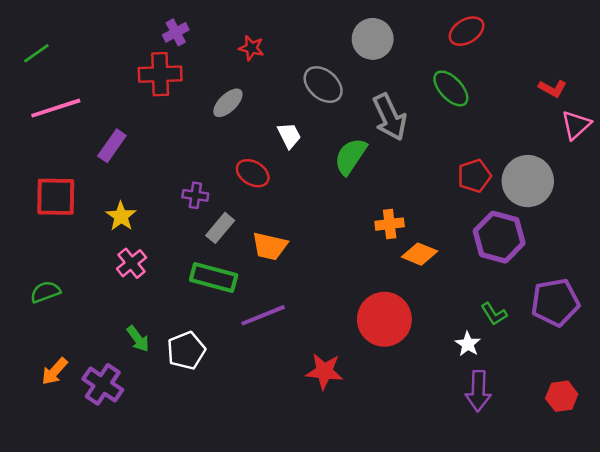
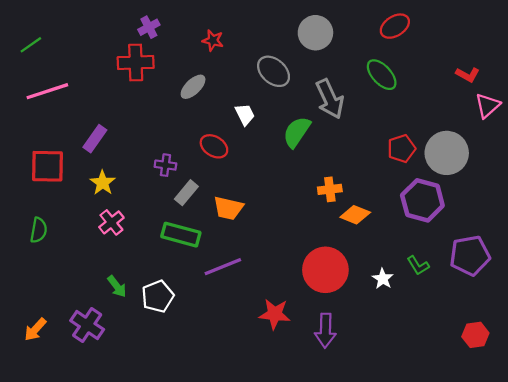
purple rectangle: (112, 146) -> (95, 139), moved
green semicircle: (45, 292) -> (39, 230), moved, turned 120
white star: (468, 344) -> (383, 279), moved
orange arrow: (55, 371) -> (35, 329), moved
purple arrow: (478, 391) -> (325, 331), moved

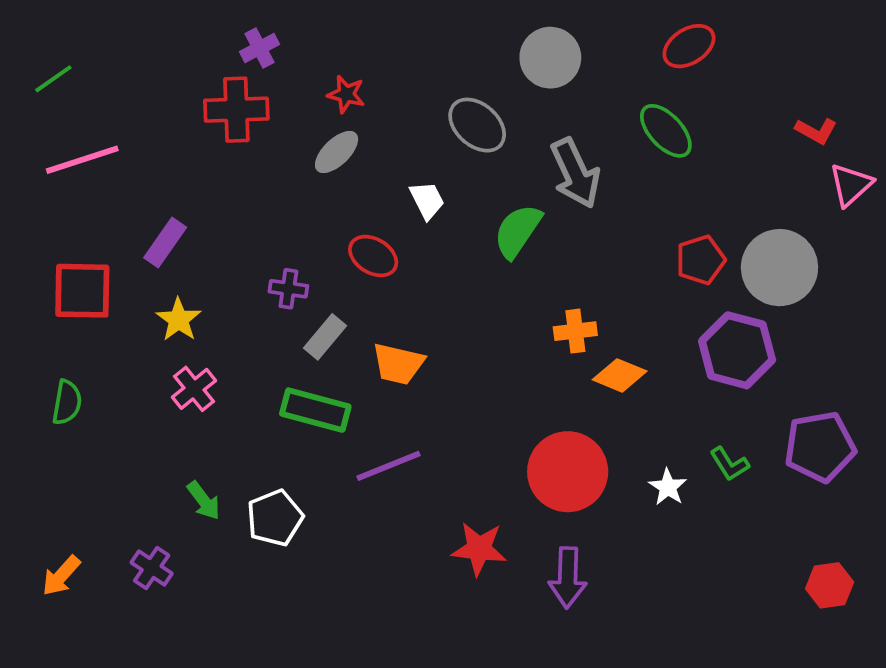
red star: (213, 40) -> (346, 94), moved
purple cross: (87, 325) -> (152, 568), size x0.7

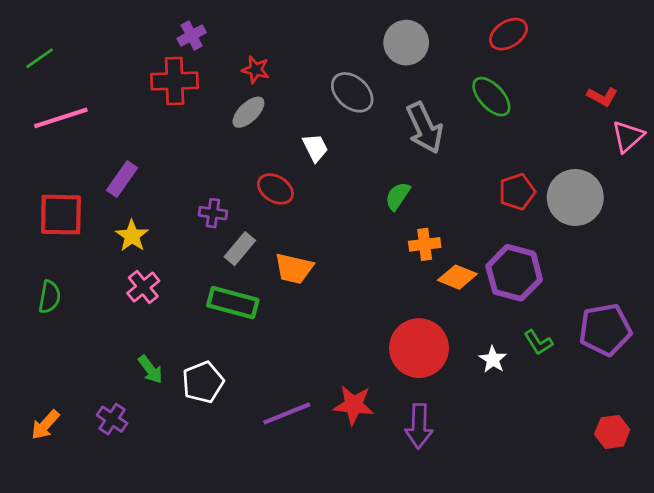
green semicircle: (518, 231) -> (398, 196), moved, size x0.7
purple hexagon: (737, 350) -> (514, 273), moved
purple line: (389, 466) -> (287, 413), moved

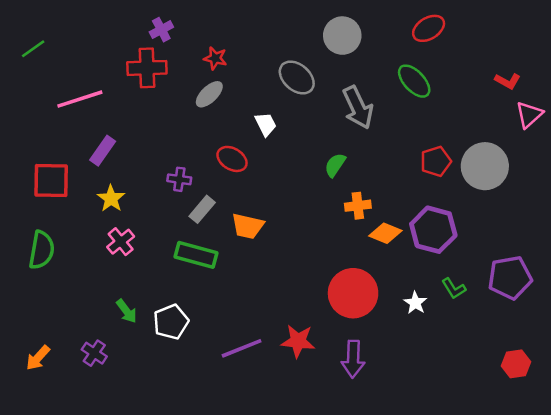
pink line: (61, 118) -> (80, 99), moved
green semicircle: (50, 297) -> (42, 250), size x1.4

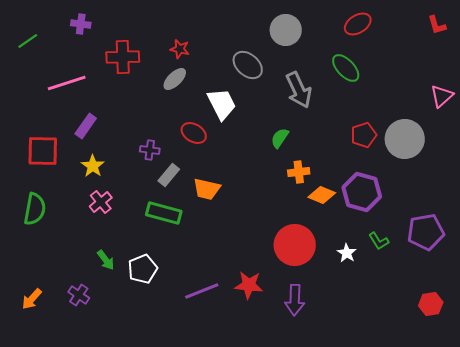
purple cross: (161, 30) -> (81, 24), moved, turned 36
red L-shape: (508, 81) -> (437, 25), moved, turned 45
white trapezoid: (266, 124) -> (222, 104), size x1.6

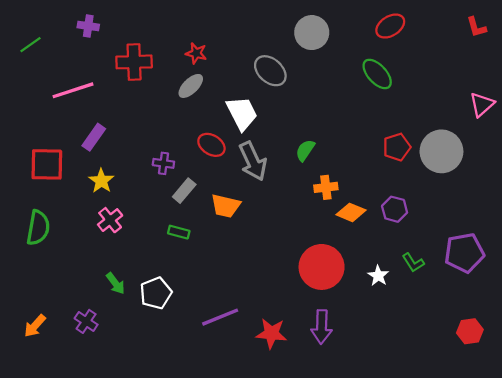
gray arrow: (299, 90) -> (253, 161), moved
purple hexagon: (362, 192) -> (395, 209), size x0.6
green rectangle: (164, 213) -> (179, 232), size x0.6
red star: (249, 285) -> (271, 333), moved

